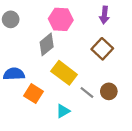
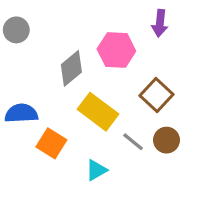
pink hexagon: (61, 19) -> (116, 50), moved
brown square: (102, 49) -> (156, 95), moved

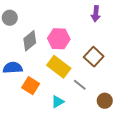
pink hexagon: (116, 50) -> (59, 39), moved
gray diamond: (71, 68) -> (30, 41), moved
brown circle: (166, 140) -> (105, 101), moved

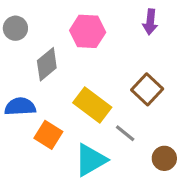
pink hexagon: (59, 39) -> (88, 31), moved
cyan triangle: (58, 102) -> (91, 160), size x1.6

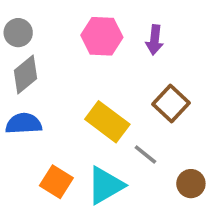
purple arrow: (150, 22) -> (155, 40), moved
gray diamond: (47, 64) -> (25, 74), moved
orange square: (48, 135) -> (56, 182), moved

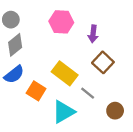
purple arrow: (155, 40) -> (93, 34), moved
blue semicircle: (24, 124) -> (14, 74), turned 145
orange square: (56, 182) -> (36, 91), moved

